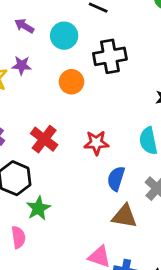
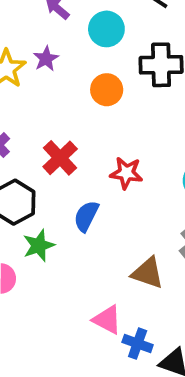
purple star: (22, 65) -> (46, 59), turned 30
blue semicircle: (116, 179) -> (86, 216), moved

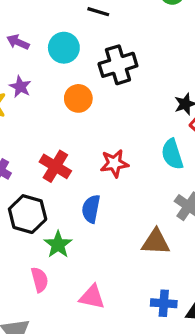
pink triangle: (107, 320) -> (92, 297), moved

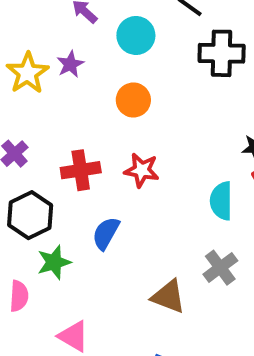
black cross: (118, 65) -> (222, 53), moved
red star: (114, 163) -> (142, 170), moved
red cross: (55, 166) -> (81, 170), turned 32

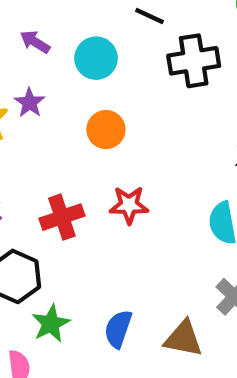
blue semicircle: (106, 233) -> (118, 329), moved

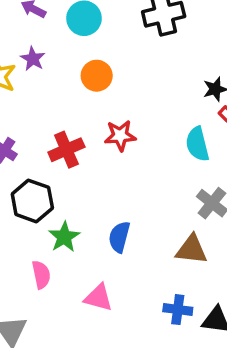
brown triangle: (183, 339) -> (192, 250), moved

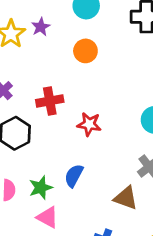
red star: (120, 136) -> (89, 124), moved
green star: (64, 237) -> (41, 188), moved

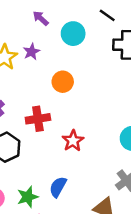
orange circle: (85, 51) -> (63, 82), moved
red star: (89, 124) -> (73, 141), turned 30

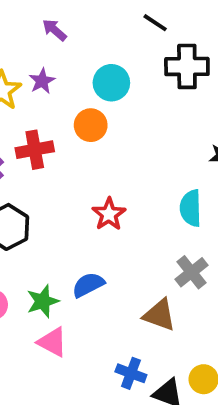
cyan circle: (73, 34) -> (111, 83), moved
red cross: (38, 119) -> (35, 150), moved
blue semicircle: (58, 187) -> (88, 285), turned 35

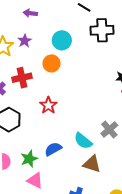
purple arrow: (54, 30) -> (30, 13), turned -32
cyan semicircle: (191, 208) -> (83, 141), moved, turned -48
red star: (109, 214) -> (48, 105), moved
gray cross: (191, 272) -> (109, 129), moved

